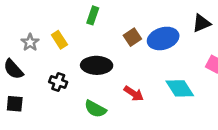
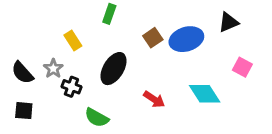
gray star: (30, 42) -> (53, 69), moved
black ellipse: (97, 65) -> (114, 69), turned -60
green semicircle: (95, 109) -> (97, 118), moved

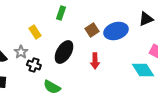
cyan diamond: (205, 94) -> (143, 70), moved
red arrow: (154, 99) -> (95, 61), moved, turned 56

